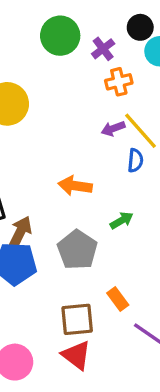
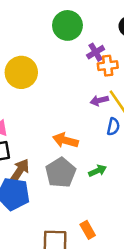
purple cross: (103, 49) -> (96, 52), moved
gray pentagon: (77, 250) -> (61, 173), moved

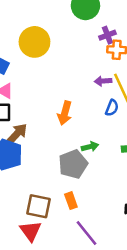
orange arrow: (65, 140) -> (65, 113), turned -100
gray pentagon: (61, 173) -> (73, 164), moved

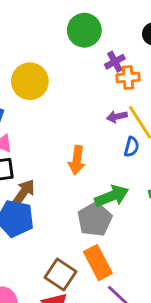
green arrow: (90, 147) -> (112, 196), size x1.6
orange rectangle: (71, 201) -> (98, 263), size x1.6
brown square: (38, 206) -> (60, 274), turned 30

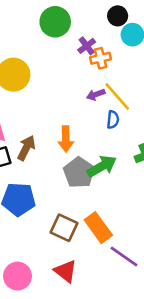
brown arrow: (24, 192) -> (26, 148), moved
gray pentagon: (95, 219) -> (79, 173), moved
brown square: (60, 274) -> (64, 228), moved

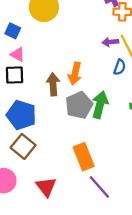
brown arrow: (26, 148) -> (53, 84), moved, turned -45
green arrow: (102, 166) -> (100, 105), turned -60
brown square: (64, 228) -> (23, 146), moved

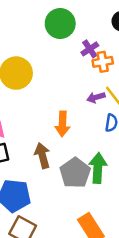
orange arrow: (75, 74) -> (62, 124), moved

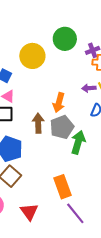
green circle: (60, 23) -> (65, 39), moved
gray pentagon: (75, 173) -> (62, 127), moved

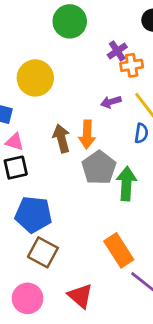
green circle: (65, 39) -> (70, 21), moved
purple arrow: (89, 88) -> (111, 102), moved
brown arrow: (38, 123) -> (62, 138), moved

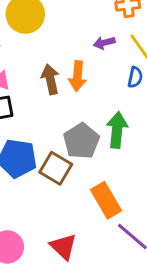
gray pentagon: (99, 168) -> (81, 141), moved
brown square: (43, 252) -> (56, 168), moved

